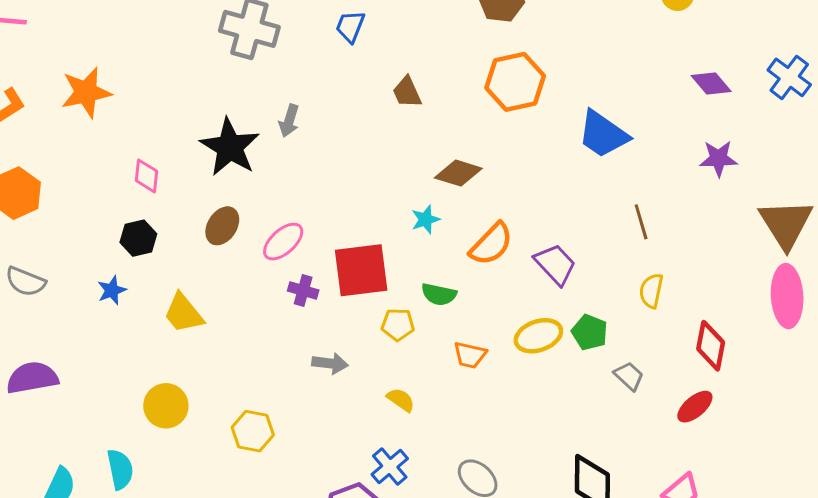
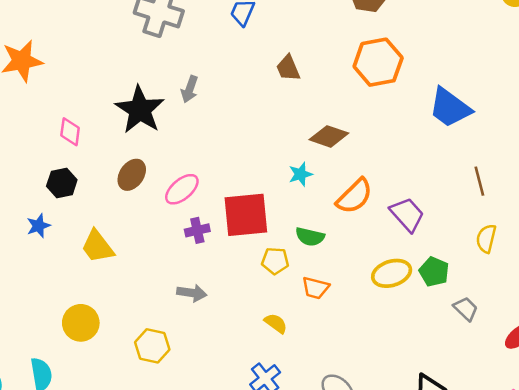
purple cross: (303, 291) -> (197, 230), turned -30
orange trapezoid: (470, 355) -> (315, 288), moved
gray arrow: (330, 363) -> (192, 293), moved

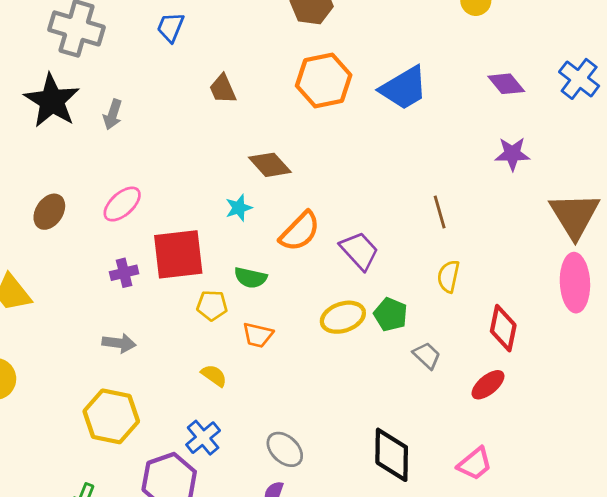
blue trapezoid: (450, 108) -> (404, 88), moved, turned -66
black star: (140, 110) -> (52, 101), moved
brown diamond: (329, 136) -> (270, 165), turned 30
pink ellipse: (182, 189) -> (122, 204), moved
yellow hexagon: (152, 346) -> (111, 416), moved, size x1.4

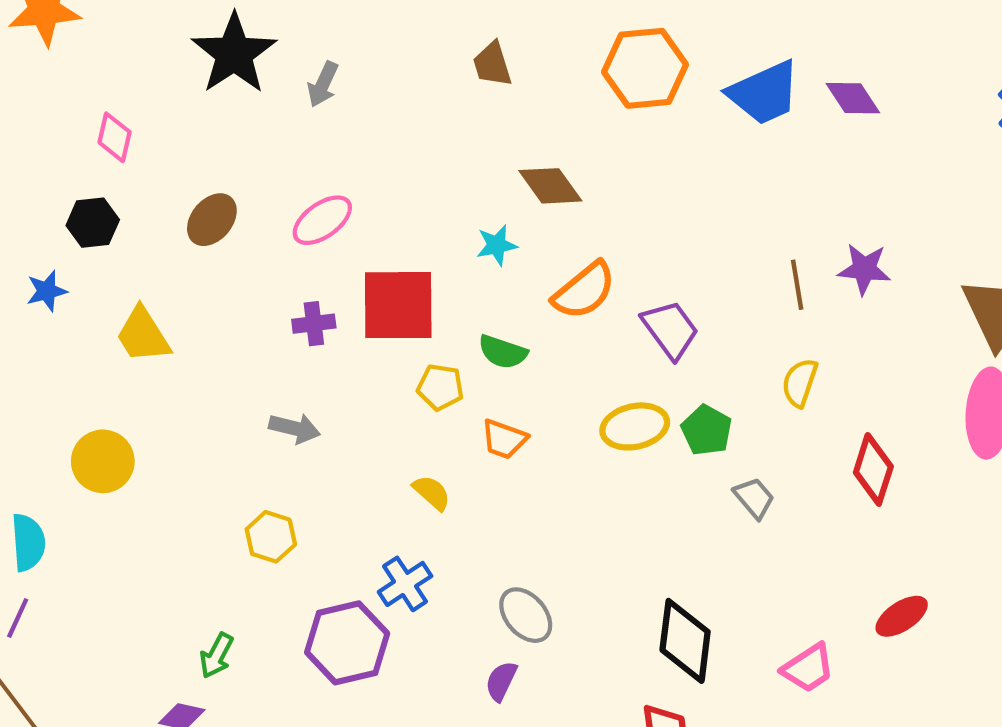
purple diamond: (506, 84) -> (853, 98), moved
purple star: (512, 154) -> (864, 269), moved
red ellipse: (488, 385) -> (902, 616), moved
yellow hexagon: (111, 416) -> (271, 537), size x0.6

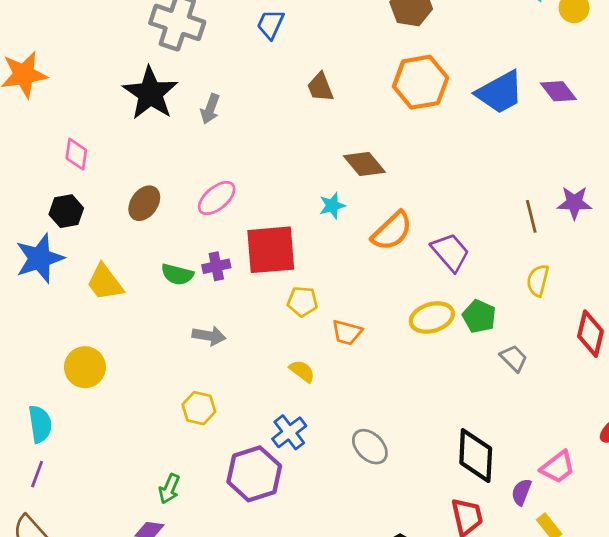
blue star: (47, 291) -> (40, 258), size x1.8
green semicircle: (503, 352) -> (177, 274), moved
purple semicircle: (501, 681) -> (521, 492), moved

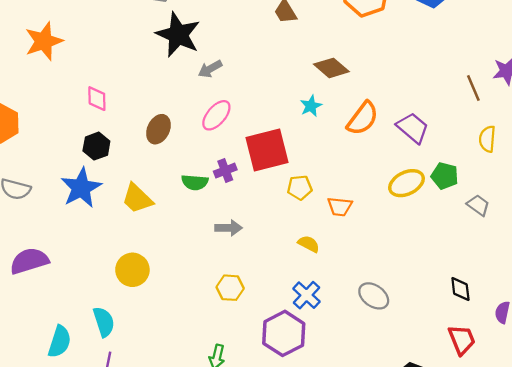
black star: (150, 93) -> (178, 35), moved
gray arrow: (210, 109) -> (210, 69), moved, turned 50
black diamond: (476, 456) -> (460, 289), size x0.6

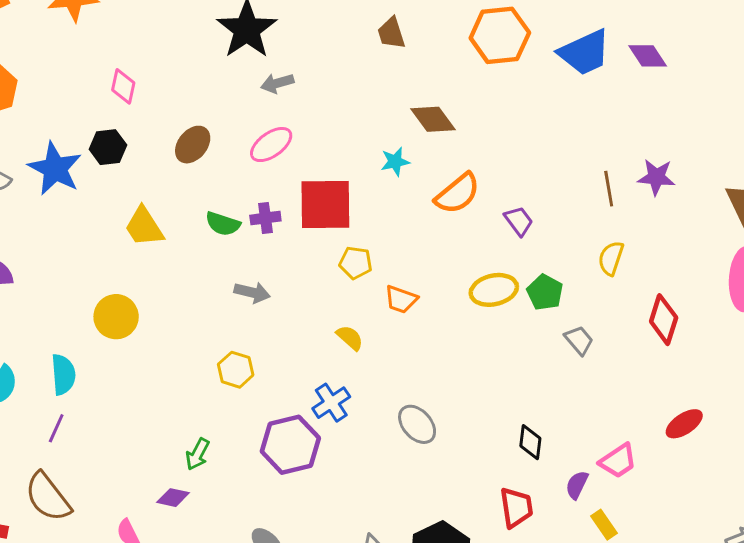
purple trapezoid: (413, 128) -> (519, 221), size x0.7
blue star: (81, 188) -> (55, 169), moved, turned -30

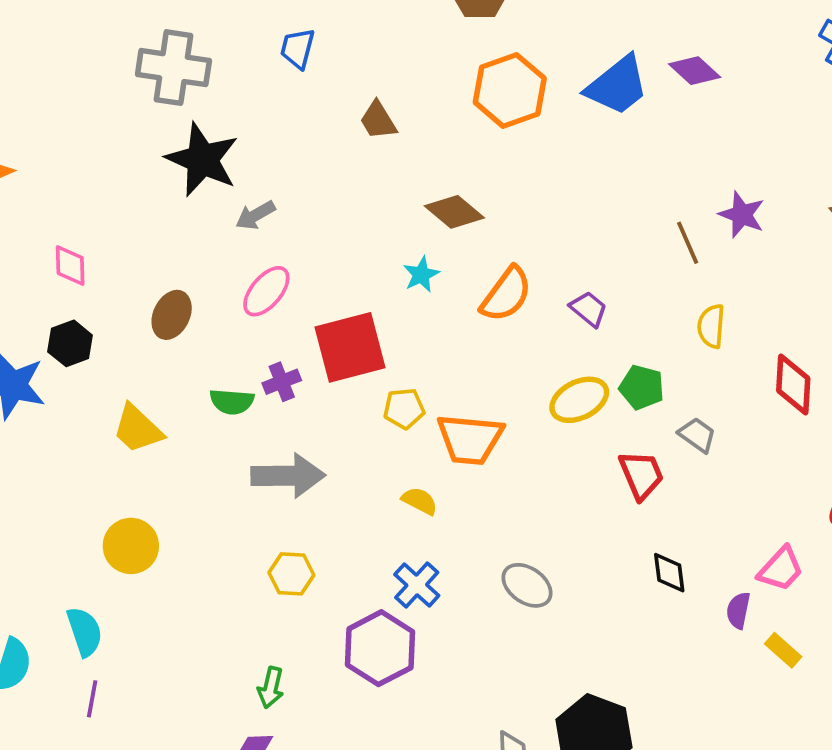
purple star: (656, 177) -> (742, 215), turned 30
gray arrow: (252, 292) -> (288, 476), size x1.6
orange trapezoid: (401, 299) -> (470, 439), size x1.6
red trapezoid: (516, 507) -> (641, 475), moved

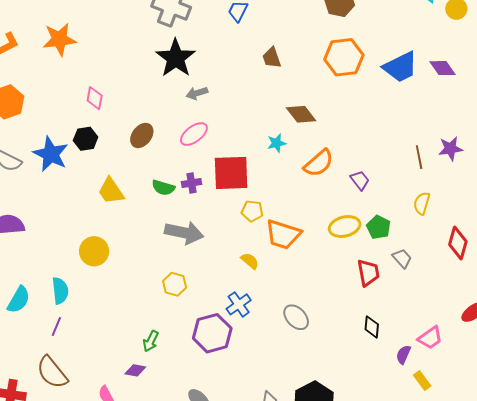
purple star: (742, 215) -> (451, 149), turned 30

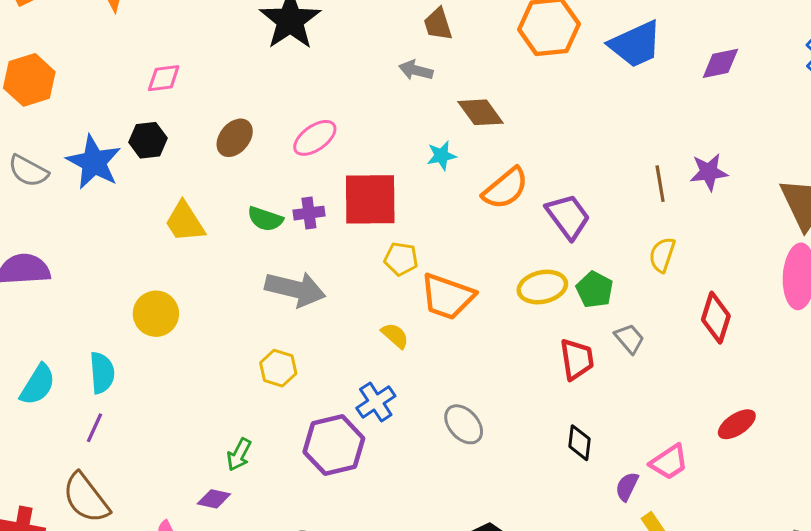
purple diamond: (442, 68) -> (720, 63), moved, turned -68
gray arrow: (197, 93) -> (416, 70), moved, turned 30
pink diamond: (95, 98) -> (164, 78), turned 70
purple trapezoid: (360, 180) -> (568, 216), size x1.5

